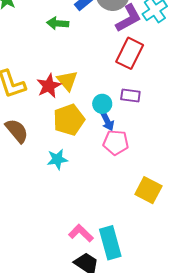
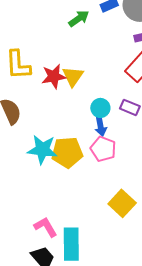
green arrow: (58, 23) -> (79, 19), turned 125
yellow pentagon: (69, 120) -> (67, 152), moved
cyan star: (57, 159) -> (42, 150), size x1.4

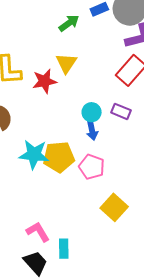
yellow triangle: (73, 76) -> (66, 63), moved
pink pentagon: (103, 149) -> (92, 167), moved
cyan rectangle: (71, 244) -> (64, 249), size x0.6

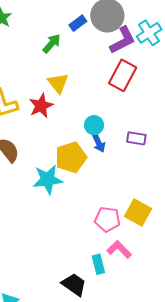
purple rectangle: (121, 111) -> (136, 138), moved
yellow pentagon: (59, 157) -> (71, 157), moved
pink pentagon: (92, 167) -> (107, 219), moved
pink L-shape: (38, 232) -> (119, 249), moved

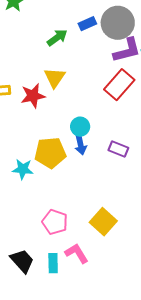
cyan star: (48, 179) -> (23, 169), size x0.7
pink pentagon: (107, 219) -> (55, 222), moved
black trapezoid: (74, 285) -> (22, 261), moved

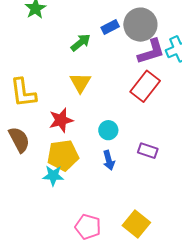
red star: (33, 96) -> (61, 120), moved
blue arrow: (81, 145) -> (109, 160), moved
yellow pentagon: (50, 153) -> (63, 155), moved

